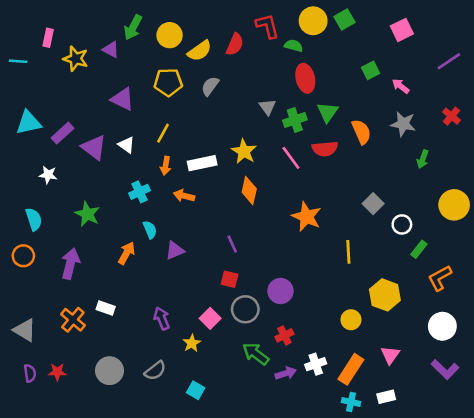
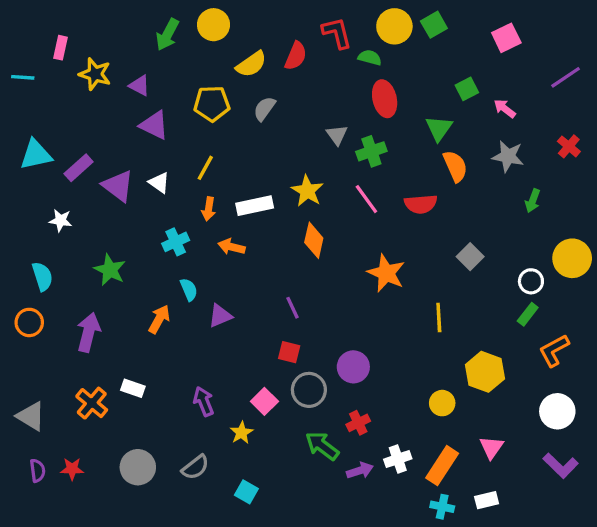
yellow circle: (170, 35) -> (213, 25), moved
purple triangle: (111, 50) -> (139, 86), moved
green triangle: (327, 112) -> (439, 128), moved
red semicircle: (325, 149) -> (421, 204), moved
white circle: (402, 224) -> (531, 281), moved

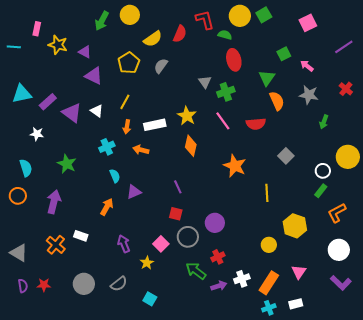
yellow pentagon: (212, 104) -> (129, 63), turned -30
orange arrow: (159, 319) -> (107, 207), moved
cyan cross: (442, 507) -> (269, 308), turned -32

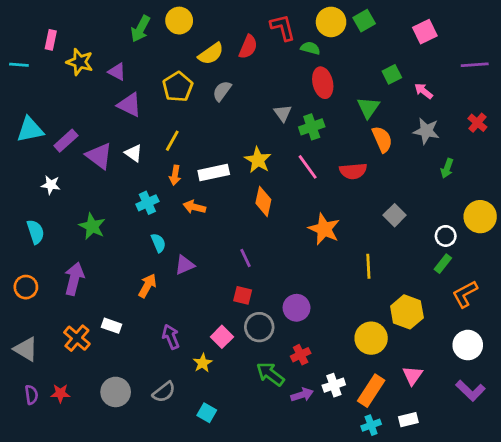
purple line: (344, 47) -> (475, 65), turned 30
orange circle: (18, 196) -> (26, 287), moved
yellow circle: (269, 245) -> (371, 338), size x1.5

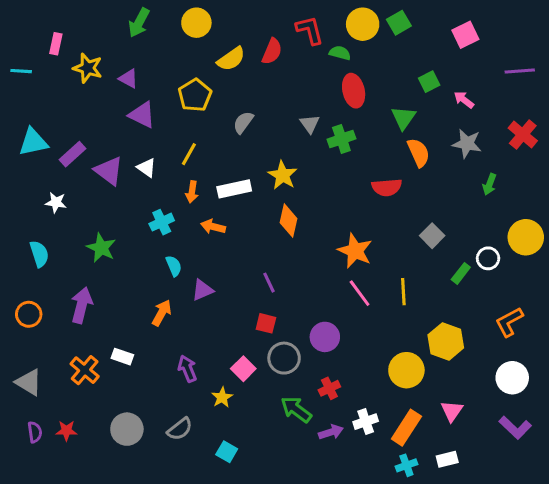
green arrow: (140, 29) -> (139, 23), moved
gray semicircle: (222, 91) -> (243, 122), moved
red cross: (477, 123) -> (523, 134), size x1.4
pink line: (308, 167) -> (360, 293), moved
green rectangle: (443, 264) -> (461, 273), moved

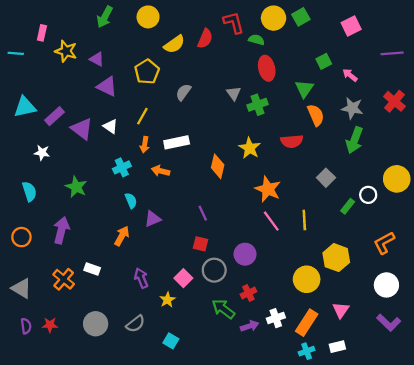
yellow star: (283, 175) -> (250, 148), moved
green arrow: (490, 184) -> (355, 140), moved, size x1.6

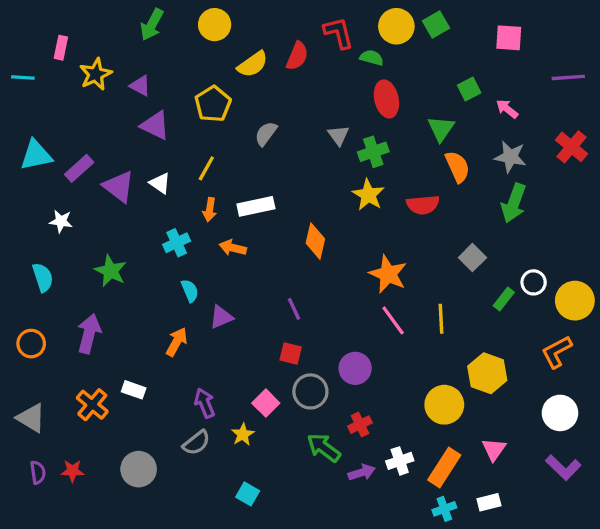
pink square: (351, 26) -> (509, 38), turned 30
yellow star: (66, 51) -> (96, 74), turned 30
yellow star: (250, 148) -> (368, 195), moved
yellow circle: (397, 179) -> (575, 301), moved
gray semicircle: (136, 324) -> (196, 443), moved

